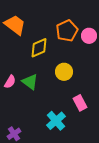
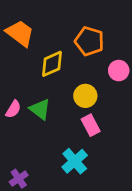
orange pentagon: (67, 31) -> (89, 41), turned -30
pink circle: (89, 36) -> (119, 71), moved
pink rectangle: (80, 103) -> (91, 125), moved

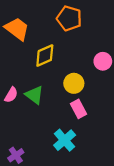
orange pentagon: (89, 41) -> (69, 18), moved

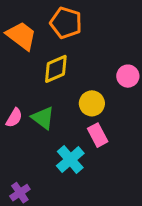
orange pentagon: (69, 18) -> (66, 23), moved
cyan cross: (65, 140) -> (70, 160), moved

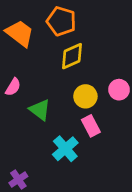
yellow diamond: (56, 69) -> (72, 56), moved
pink circle: (128, 76) -> (119, 90), moved
pink semicircle: (14, 118) -> (13, 87), moved

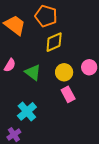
green triangle: (40, 110) -> (33, 72), moved
cyan cross: (65, 149) -> (27, 111), moved

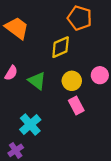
orange pentagon: (46, 16) -> (80, 18), moved

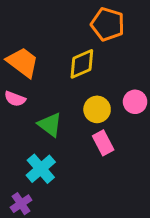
orange trapezoid: (17, 28) -> (23, 62), moved
pink semicircle: (11, 73) -> (15, 99), turned 80
green triangle: (37, 81) -> (50, 125), moved

